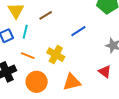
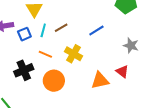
brown line: (46, 15) -> (61, 28), moved
orange triangle: (72, 82) -> (100, 80), moved

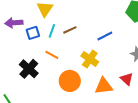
yellow cross: (73, 54) -> (90, 59), moved
black cross: (24, 70) -> (29, 69), turned -30
orange circle: (54, 81) -> (70, 81), moved

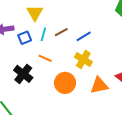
blue line: (105, 36) -> (84, 36), moved

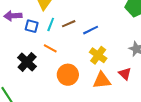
blue square: (25, 38) -> (32, 26), turned 32
yellow cross: (83, 60) -> (98, 55), moved

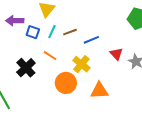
yellow cross: (98, 55) -> (81, 64), moved
red triangle: (125, 74) -> (116, 54), moved

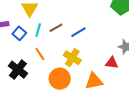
blue square: (33, 32) -> (19, 33), turned 32
red triangle: (116, 54) -> (112, 63), moved, turned -32
orange line: (50, 56) -> (40, 54), turned 32

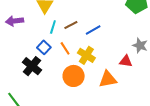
blue square: (19, 33) -> (44, 47), moved
orange line: (40, 54) -> (65, 48), moved

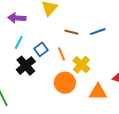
brown line: (71, 25) -> (71, 32), turned 32
cyan line: (53, 27) -> (19, 42), moved
blue line: (93, 30) -> (98, 32), moved

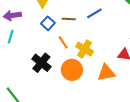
cyan line: (19, 42) -> (11, 37), moved
blue square: (41, 49) -> (48, 23), moved
black cross: (26, 66) -> (41, 63), moved

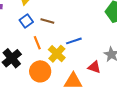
blue line: (94, 13) -> (74, 41), moved

